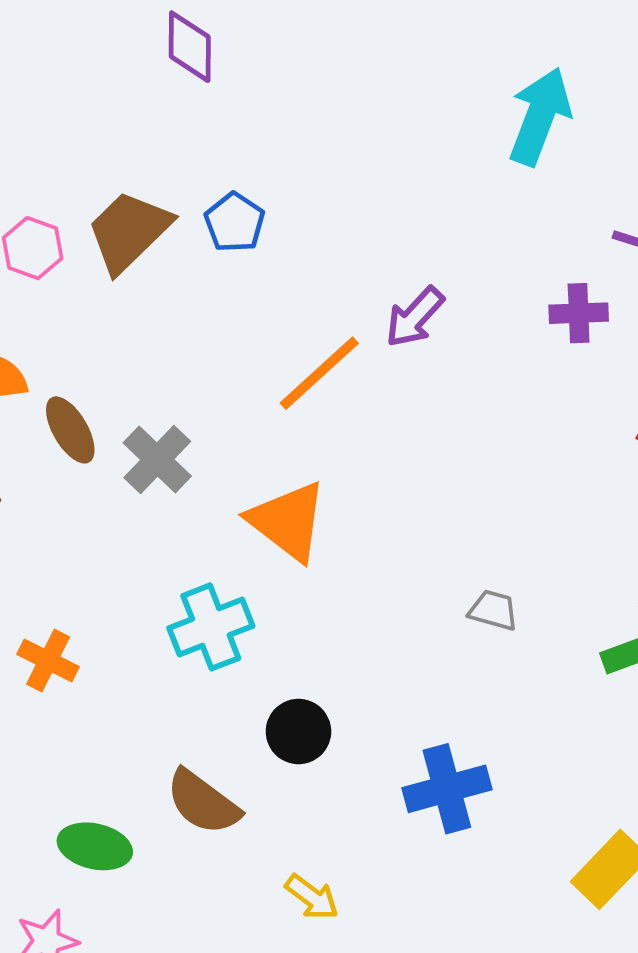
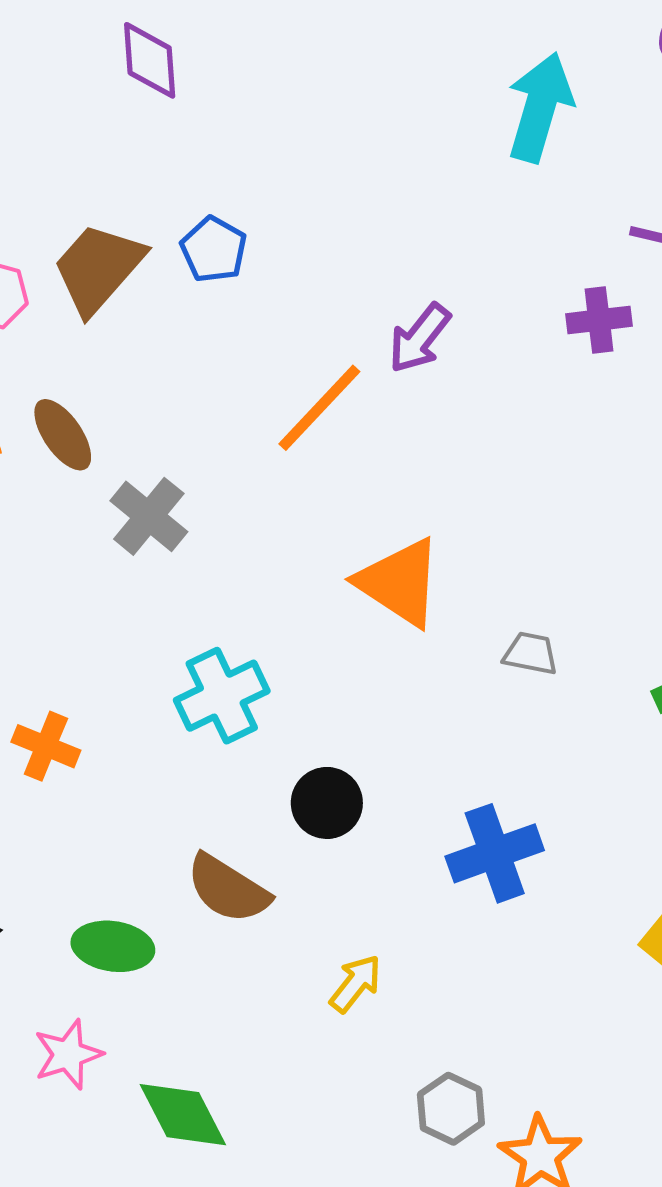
brown ellipse: (70, 430) -> (63, 435), moved
orange triangle: (288, 521) -> (399, 582), moved
yellow arrow: (312, 897) -> (356, 984), turned -84

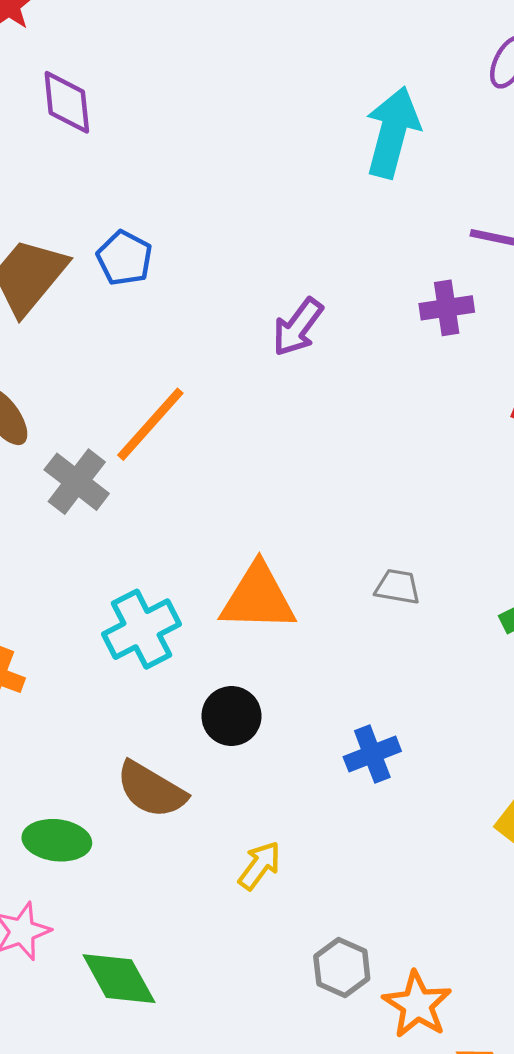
orange line: (319, 408) -> (150, 424), moved
orange triangle: (399, 582) -> (258, 598), moved, turned -30
blue cross: (495, 853) -> (372, 754), size x0.7

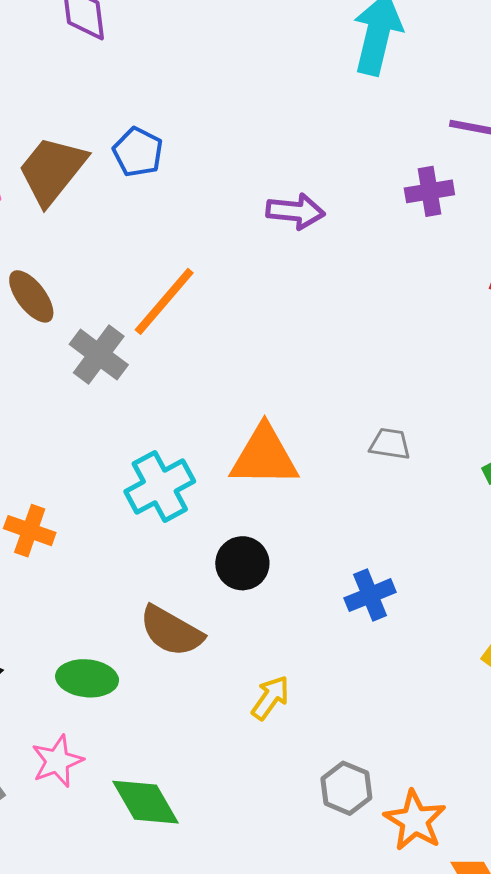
purple arrow: (298, 327) -> (295, 211), turned -120

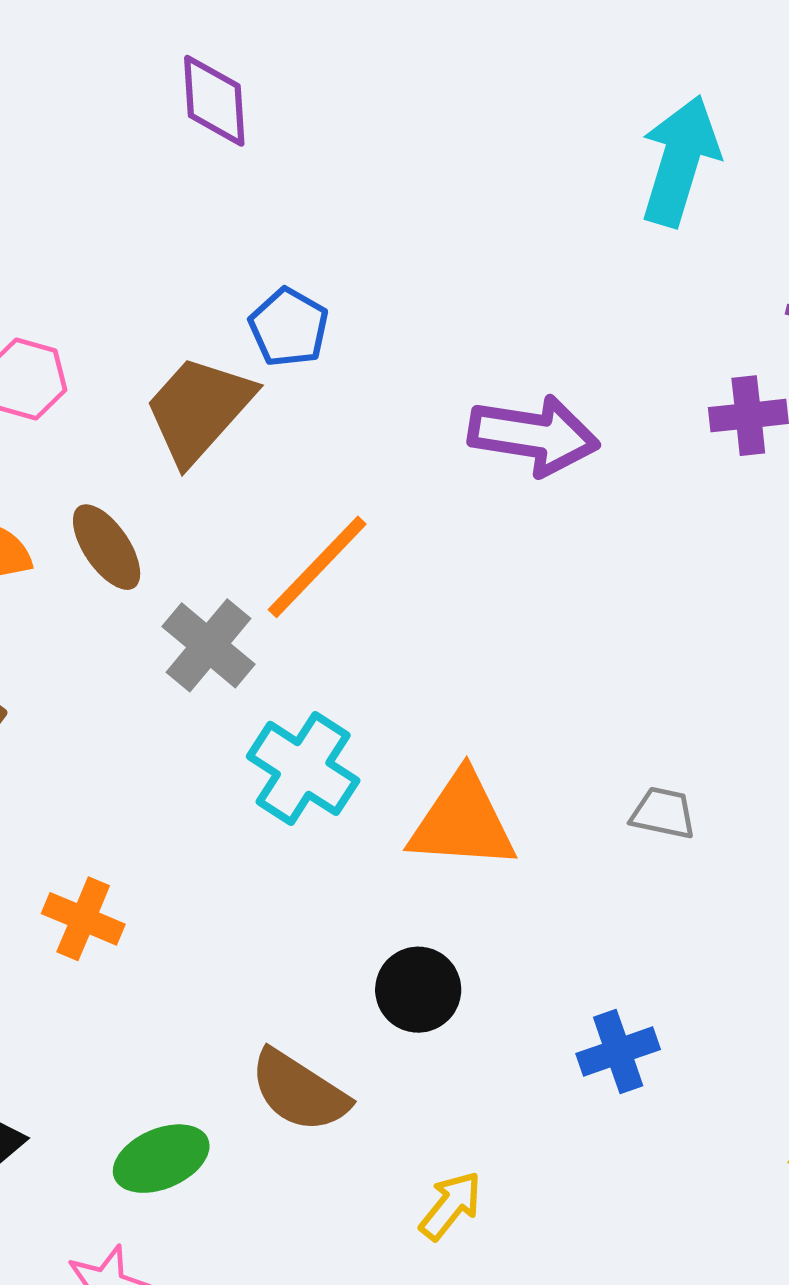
brown trapezoid: (52, 170) -> (199, 409), moved
purple arrow: (295, 211) -> (534, 435), size x1.4
cyan cross: (160, 486) -> (303, 768), moved, turned -32
green ellipse: (87, 678) -> (161, 1159), turned -32

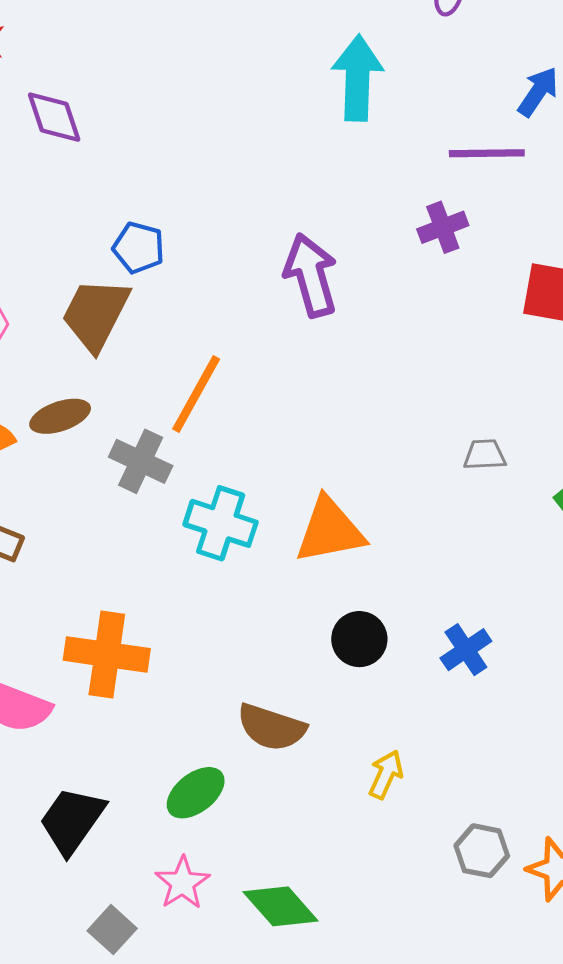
purple arrow: (534, 435) -> (311, 275), turned -100
brown ellipse: (107, 547) -> (60, 416), turned -60
gray trapezoid: (663, 813) -> (485, 455), moved
orange cross: (83, 919) -> (107, 654), size x1.6
black circle: (418, 990) -> (359, 639), moved

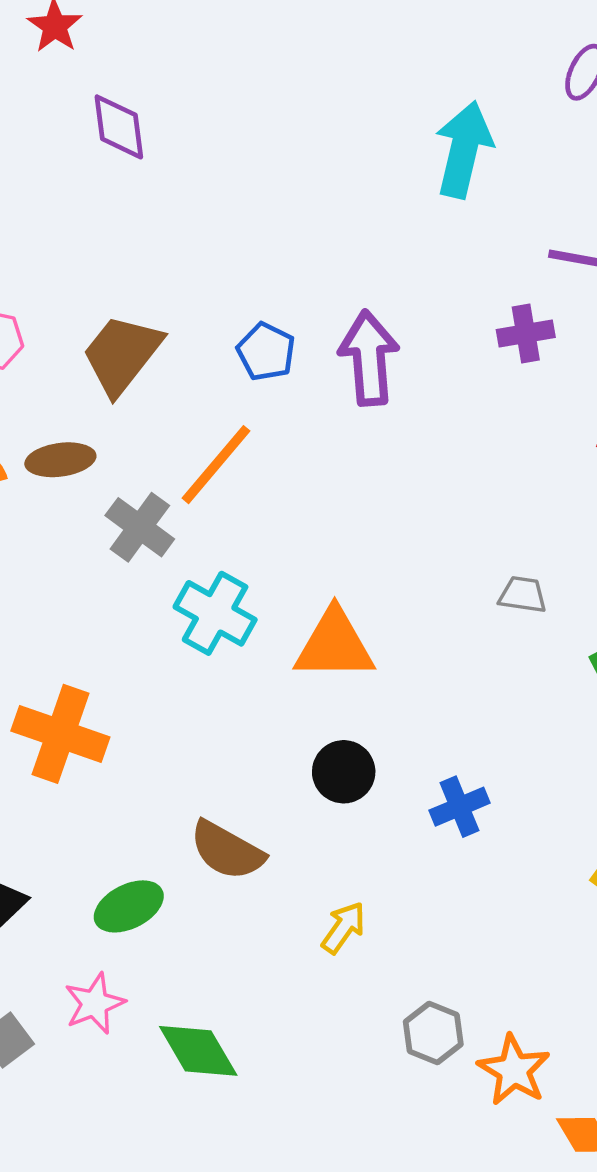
blue pentagon: (139, 248) -> (266, 352), moved

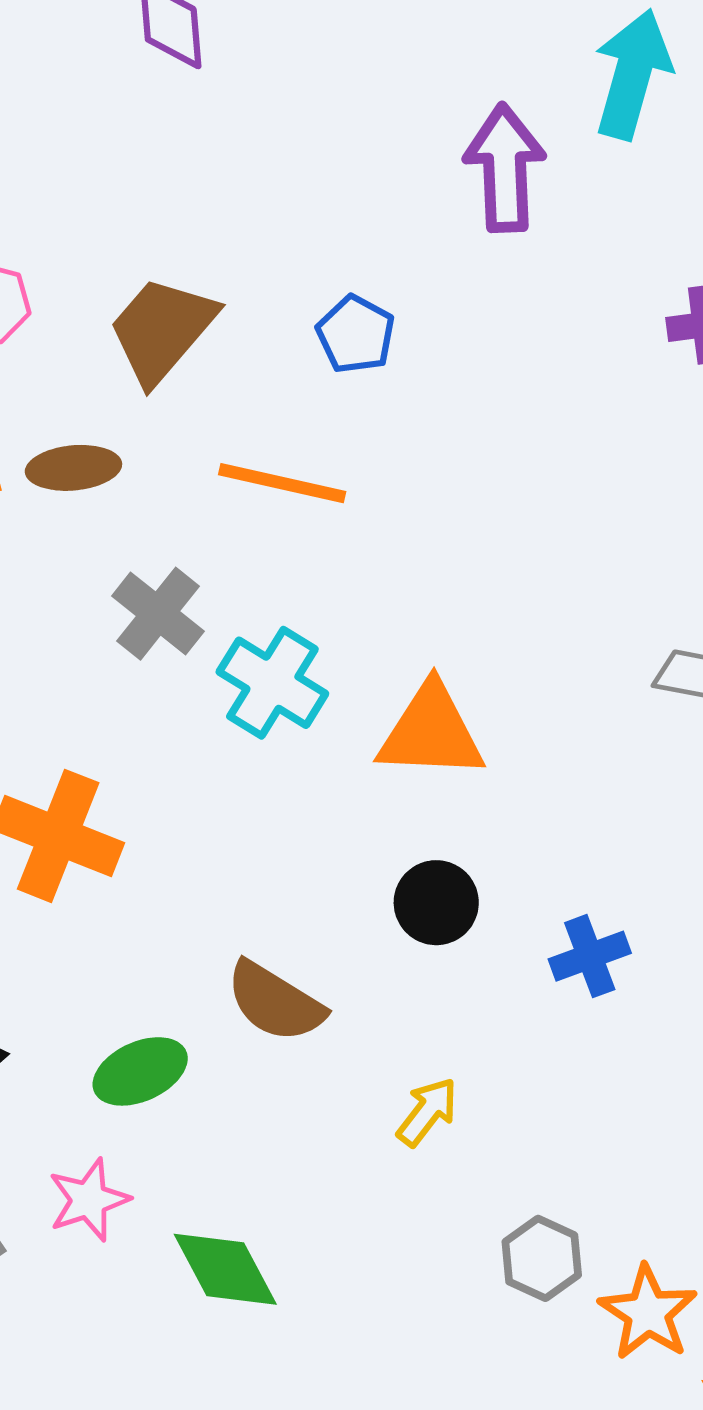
purple arrow: (369, 358) -> (505, 168), moved
orange line: (216, 465) -> (282, 483), turned 60
gray cross: (140, 527) -> (158, 614), moved

